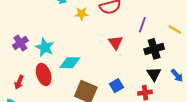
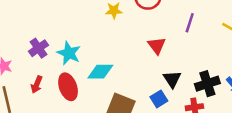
black cross: (154, 49) -> (207, 84), moved
black triangle: (154, 74) -> (172, 79), moved
red arrow: (19, 82) -> (37, 85), moved

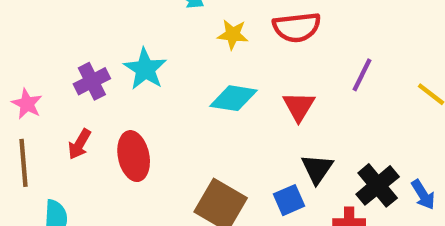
cyan star: (69, 53) -> (145, 69), moved
cyan diamond: (100, 72) -> (233, 98), moved
black cross: (207, 84) -> (378, 185), turned -30

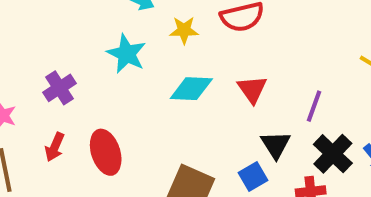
cyan star: (145, 69) -> (127, 54), moved
purple line: (362, 75) -> (314, 106), moved

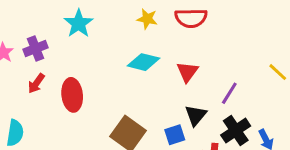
cyan star: (127, 54) -> (79, 23), moved
purple cross: (59, 88) -> (36, 49), moved

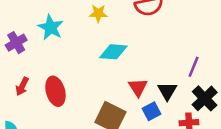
yellow star: (147, 19) -> (98, 13), moved
purple cross: (36, 49) -> (16, 43), moved
red triangle: (187, 72) -> (138, 87), moved

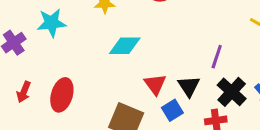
cyan star: (51, 27) -> (52, 23), turned -30
red ellipse: (55, 91) -> (62, 95), turned 36

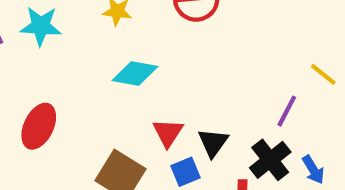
purple line: (217, 57) -> (287, 111), moved

